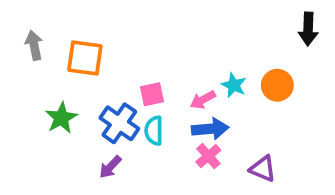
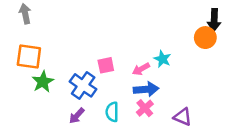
gray arrow: (34, 45) -> (25, 14), moved
orange square: (85, 58) -> (29, 56), moved
orange circle: (277, 85) -> (205, 38), moved
cyan semicircle: (154, 131) -> (112, 112), moved

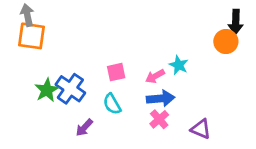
orange square: (29, 56) -> (31, 36), moved
blue cross: (83, 85) -> (70, 89), moved
cyan semicircle: (112, 112) -> (112, 104), moved, turned -30

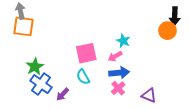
cyan star: (179, 65) -> (123, 41), moved
pink square: (116, 72) -> (86, 53), size x1.5
blue cross: (70, 89) -> (41, 84), moved

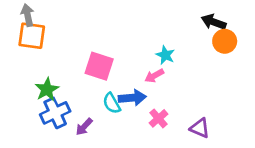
black arrow: (175, 16) -> (214, 22), moved, turned 108
pink square: (86, 53) -> (99, 66), moved, turned 30
blue arrow: (119, 73) -> (132, 98), moved
blue cross: (41, 84) -> (55, 113), turned 30

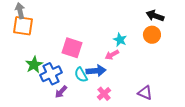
orange circle: (225, 41) -> (152, 35), moved
blue cross: (55, 113) -> (51, 74), moved
pink cross: (158, 118) -> (104, 94), moved

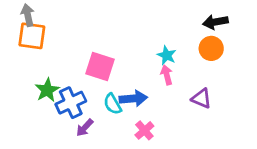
black arrow: (155, 16) -> (215, 22), turned -30
pink arrow: (112, 55) -> (167, 75), moved, turned 104
purple triangle: (145, 93) -> (201, 98), moved

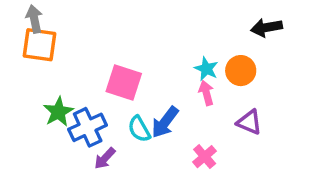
orange circle: (211, 48) -> (241, 71), moved
blue arrow: (133, 98) -> (165, 122), turned 132
pink cross: (144, 130) -> (205, 157), moved

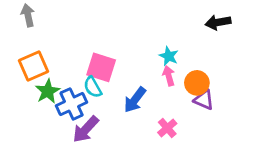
orange square: (39, 45) -> (34, 66), moved, turned -32
orange circle: (241, 71) -> (197, 83), moved
cyan semicircle: (139, 129) -> (93, 87), moved
purple arrow: (105, 158) -> (86, 129), size x1.5

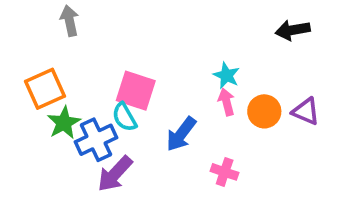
gray arrow: (28, 15) -> (70, 21), moved
purple triangle: (204, 100) -> (306, 111), moved
pink cross: (167, 128) -> (225, 172), turned -30

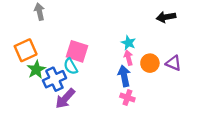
blue arrow: (181, 134) -> (124, 76), moved, turned 132

